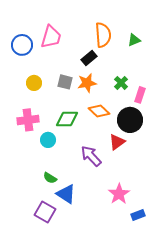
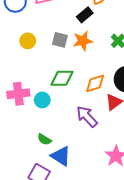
orange diamond: (99, 111) -> (95, 83), moved, turned -60
pink cross: (28, 120) -> (18, 94), moved

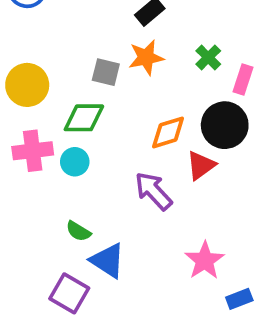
gray square: (60, 40) -> (106, 72), moved
yellow circle: (28, 41) -> (27, 85), moved, size x1.5
green diamond: (62, 78) -> (84, 118), moved

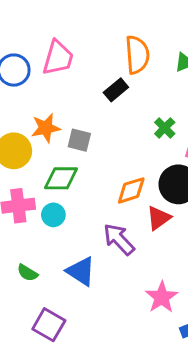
orange star: (146, 57) -> (46, 128), moved
green semicircle: (78, 231) -> (27, 273), moved
blue triangle: (108, 260) -> (81, 271), moved

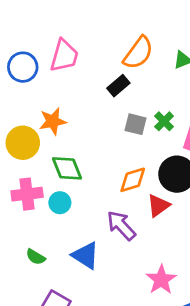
orange semicircle: (137, 55) -> (138, 53), turned 40
gray square: (79, 140) -> (136, 124), moved
green diamond: (61, 178) -> (67, 168), turned 68

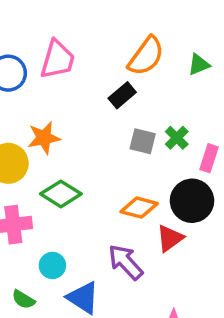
green diamond: (67, 168) -> (61, 194), turned -36
orange diamond: (133, 180) -> (139, 208), turned 32
cyan circle: (60, 203) -> (52, 265), moved

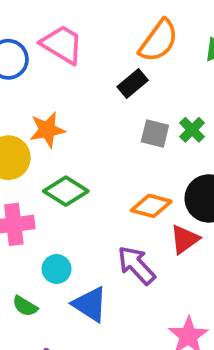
pink trapezoid: (58, 59) -> (62, 44), turned -75

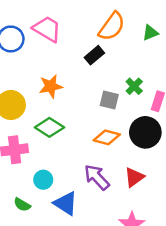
orange star: (47, 130) -> (51, 86), moved
gray square: (155, 133) -> (109, 100), moved
red triangle: (185, 239) -> (134, 177), moved

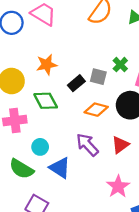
black rectangle: (94, 55) -> (76, 83), moved
green diamond: (49, 127) -> (46, 101), turned 30
green semicircle: (22, 205) -> (21, 169), size x1.6

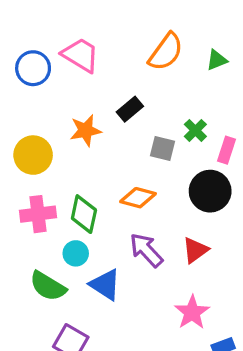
black rectangle: (76, 83) -> (130, 109), moved
green diamond: (46, 101) -> (84, 214), moved, turned 40
orange diamond: (96, 110) -> (138, 198), moved

